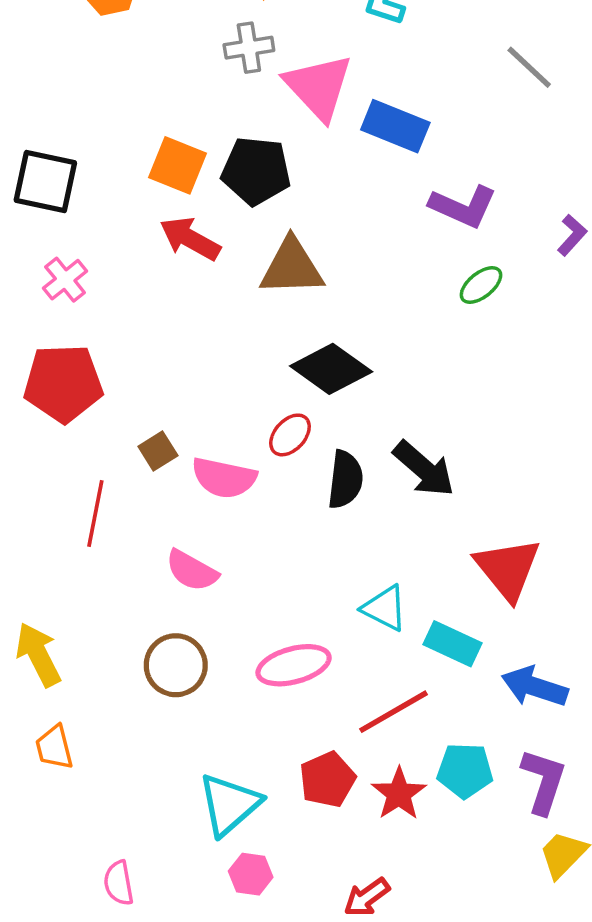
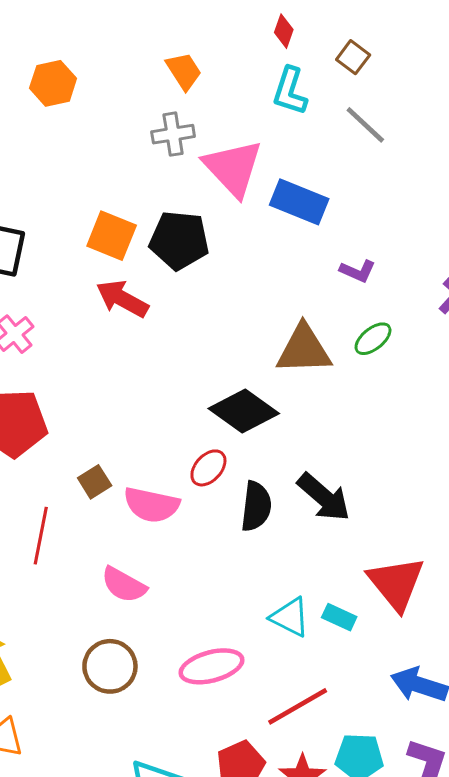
gray line: (529, 67) -> (365, 125), moved
purple L-shape: (463, 206) -> (358, 271), size x0.6
brown triangle: (292, 267) -> (304, 349), moved
cyan rectangle: (452, 644) -> (339, 617), moved, size x0.7

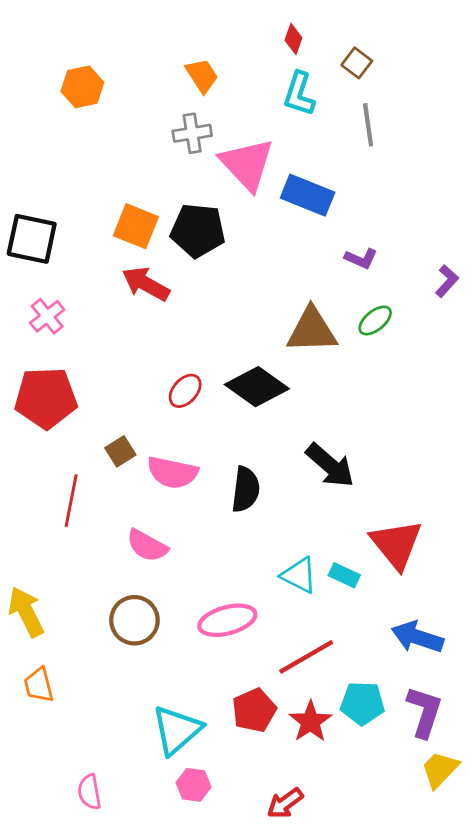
gray line: (365, 125) -> (368, 125), turned 39
red ellipse: (208, 468) -> (185, 391), moved
black semicircle: (256, 506) -> (246, 489), moved

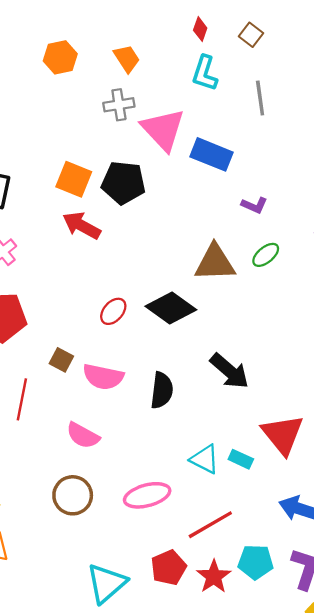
brown square: (357, 63) -> (251, 35), moved
orange hexagon: (82, 87) -> (60, 57), moved
brown square: (120, 451) -> (61, 360), turned -30

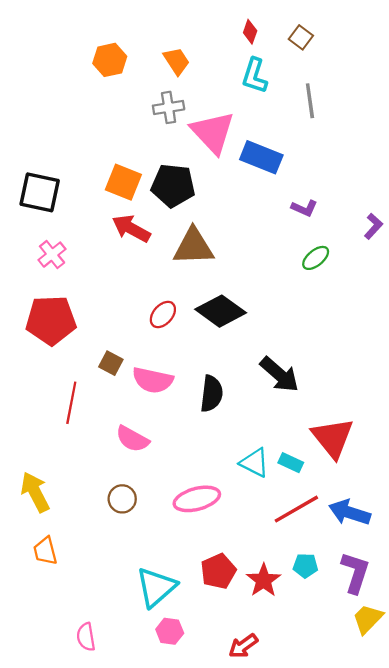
brown triangle: (215, 263) -> (193, 247), moved
brown circle: (73, 495) -> (122, 499), size x0.7
red line: (210, 525) -> (296, 509), moved
cyan pentagon: (255, 562) -> (305, 566), size x0.7

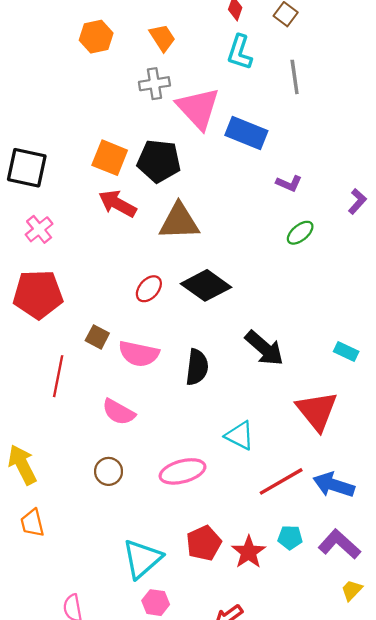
cyan rectangle: (291, 463) -> (346, 351), moved
purple L-shape: (355, 572) -> (339, 544), turned -66
yellow trapezoid: (368, 619) -> (352, 590), size x0.7

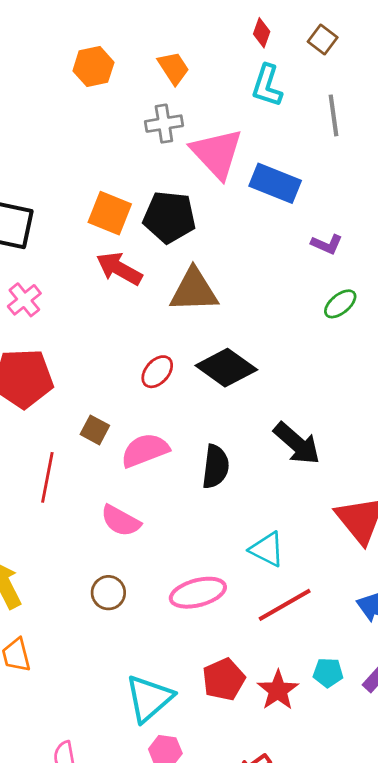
pink semicircle: (139, 354) -> (145, 450), turned 147
red line: (281, 481) -> (285, 605), moved

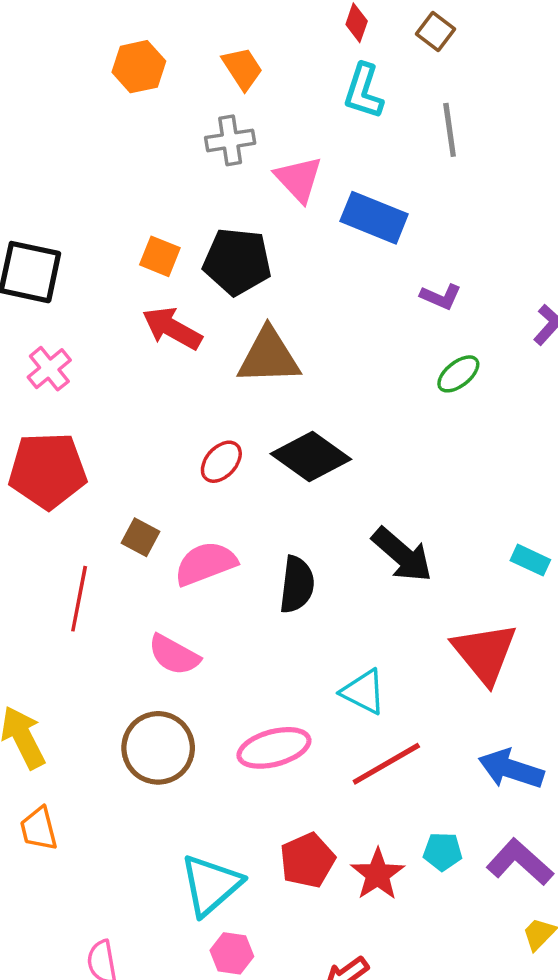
pink triangle: (217, 153) -> (299, 179), size x0.7
orange square: (110, 213) -> (160, 256), size x0.7
brown circle: (108, 593) -> (158, 748), size x1.6

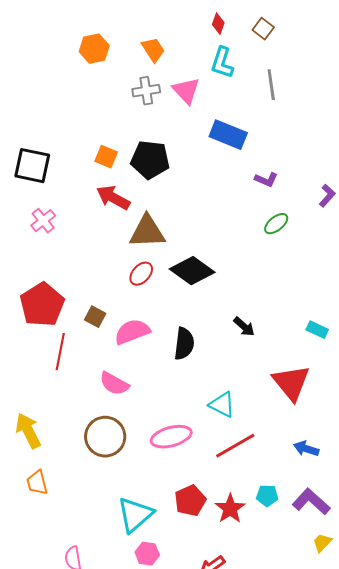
pink triangle: (299, 179) -> (186, 91), moved
brown triangle: (269, 356) -> (147, 232), moved
red pentagon: (47, 470) -> (42, 305), moved, turned -30
black arrow: (402, 555) -> (244, 327), size x0.6
blue arrow: (511, 769) -> (306, 449), size x0.7

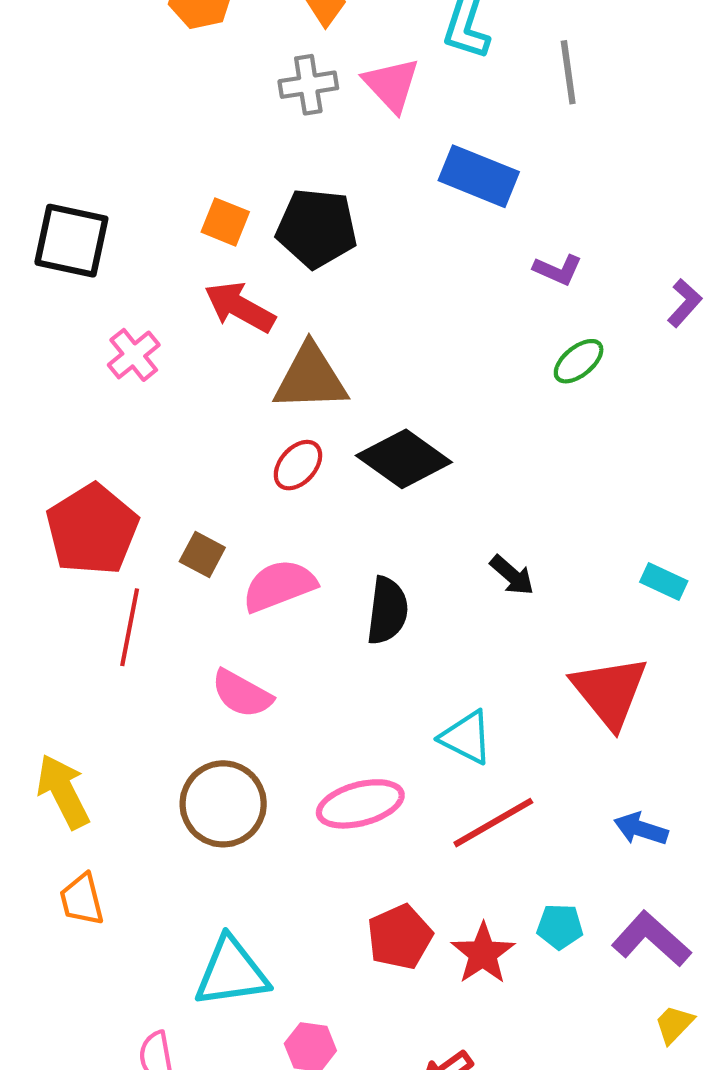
pink cross: (43, 221) -> (134, 355), moved
cyan triangle: (135, 515) -> (231, 972), moved, turned 33

